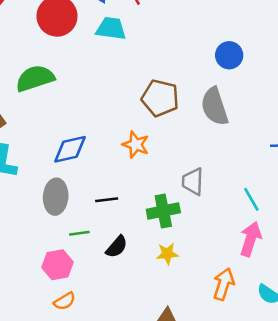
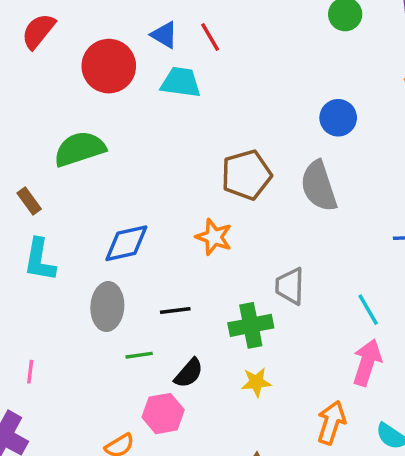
brown pentagon: (160, 98) -> (246, 175), turned -30
pink hexagon: (57, 265) -> (163, 414), moved

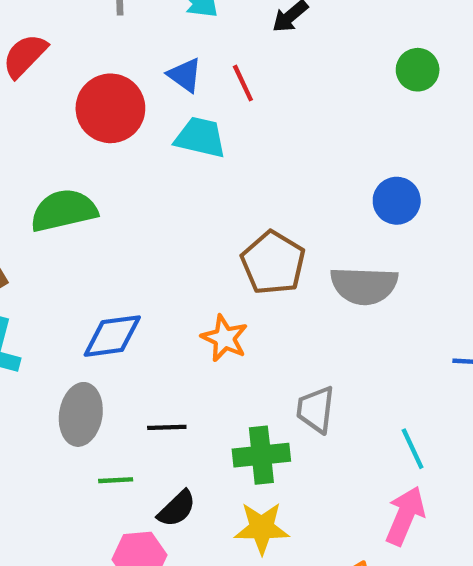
brown pentagon: (246, 175) -> (273, 263), turned -30
gray semicircle: (319, 186) -> (364, 286), turned -75
yellow star: (256, 382) -> (262, 528), size x1.4

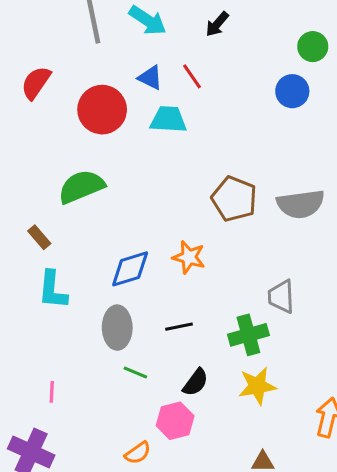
blue circle: (397, 201) -> (292, 91), moved
orange star: (224, 338) -> (189, 257), moved
green line: (116, 480) -> (135, 373), moved, turned 35

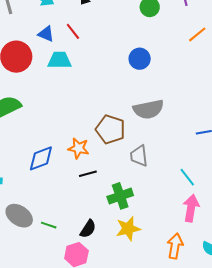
blue circle: (292, 91) -> (140, 59), moved
brown pentagon: (234, 199) -> (110, 129), moved
gray trapezoid: (281, 297) -> (139, 156), moved
black line: (179, 327) -> (88, 174), moved
gray ellipse: (117, 328) -> (19, 216), moved, turned -52

